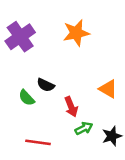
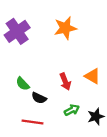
black semicircle: (46, 85) -> (39, 98), moved
red arrow: (71, 107) -> (65, 82), moved

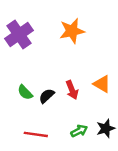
black semicircle: (39, 98) -> (47, 96), moved, turned 112
green arrow: (72, 110) -> (79, 131), moved

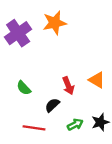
orange star: (72, 31) -> (55, 23), moved
black semicircle: (47, 96) -> (52, 105), moved

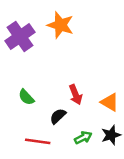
orange star: (55, 23) -> (60, 25), turned 30
orange triangle: (97, 80) -> (110, 102), moved

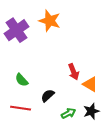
red arrow: (76, 95) -> (74, 72), moved
red line: (38, 141) -> (21, 108), moved

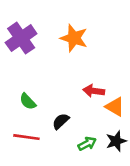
orange star: (50, 21) -> (74, 38), moved
red arrow: (74, 72) -> (94, 91), turned 119

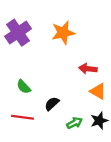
orange star: (74, 38) -> (63, 33), turned -30
red arrow: (94, 91) -> (88, 69), moved

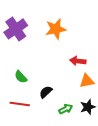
orange triangle: (98, 91) -> (87, 81), turned -42

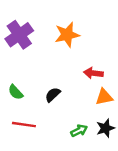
green semicircle: (21, 77) -> (16, 92), moved
black semicircle: (46, 92) -> (53, 95), moved

